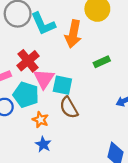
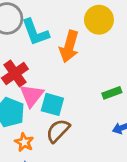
green rectangle: (102, 62) -> (112, 93), moved
brown semicircle: (69, 108) -> (58, 131), turned 70

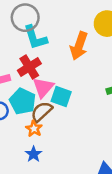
cyan L-shape: (35, 32) -> (35, 38), moved
brown semicircle: (58, 131) -> (42, 112), moved

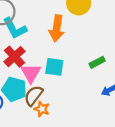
cyan square: (61, 97) -> (54, 67), moved
orange star: (34, 129) -> (42, 109), moved

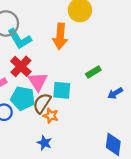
green rectangle: (97, 62) -> (93, 72), moved
cyan square: (54, 67) -> (62, 90), moved

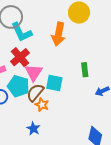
green rectangle: (93, 72) -> (85, 70), turned -72

